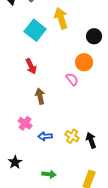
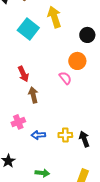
red arrow: (31, 66) -> (23, 74), moved
pink cross: (25, 123) -> (18, 122), turned 32
yellow cross: (72, 136) -> (65, 135), turned -32

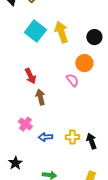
yellow arrow: (54, 17) -> (61, 32), moved
pink cross: (18, 122) -> (25, 124), turned -32

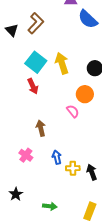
red arrow: (30, 76) -> (33, 86), moved
blue arrow: (45, 137) -> (57, 157), moved, turned 80

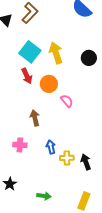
orange circle: (85, 94) -> (49, 84), moved
pink cross: (26, 155) -> (20, 145), turned -32

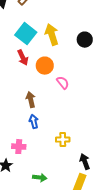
pink cross: (20, 145) -> (19, 147), moved
blue arrow: (51, 147) -> (34, 122), moved
black arrow: (86, 162) -> (85, 162), moved

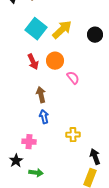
yellow arrow: (52, 35) -> (62, 30), turned 65
red arrow: (23, 58) -> (33, 62), moved
green arrow: (40, 178) -> (36, 173), moved

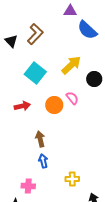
yellow arrow: (62, 30) -> (71, 65), moved
red arrow: (33, 62) -> (22, 106), moved, turned -77
pink semicircle: (73, 78) -> (72, 98), moved

